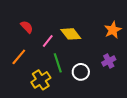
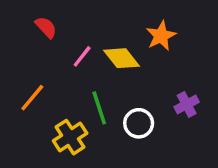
red semicircle: (27, 27) -> (46, 27), moved
orange star: (113, 30) -> (161, 36), moved
pink line: (48, 41) -> (82, 56), moved

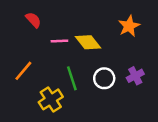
orange star: (161, 36) -> (129, 26), moved
pink line: (82, 56) -> (59, 41), turned 49
white circle: (139, 123) -> (104, 78), moved

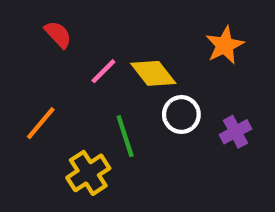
pink line: (59, 41) -> (103, 71), turned -42
white circle: (104, 78) -> (181, 114), moved

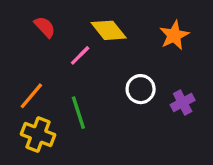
yellow diamond: (153, 73) -> (109, 30), moved
green line: (125, 136) -> (78, 113), moved
yellow cross: (88, 173) -> (38, 134), moved, turned -36

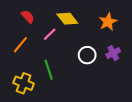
orange line: (31, 96) -> (20, 45), moved
purple cross: (183, 103) -> (113, 53), moved

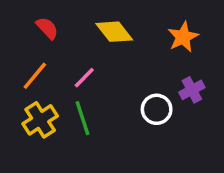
pink line: (50, 34) -> (84, 78), moved
white circle: (87, 55) -> (157, 109), moved
yellow cross: (24, 83) -> (40, 120), moved, turned 36

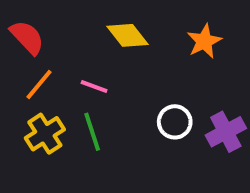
red semicircle: (47, 28) -> (27, 37), moved, size x1.4
pink line: (84, 78) -> (94, 87), turned 65
purple cross: (192, 90) -> (226, 132), moved, size x1.4

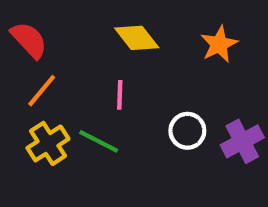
pink line: (94, 87) -> (120, 95), moved, turned 72
green line: (92, 132) -> (99, 141), turned -45

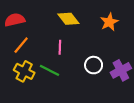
red semicircle: (29, 40) -> (15, 20), turned -60
yellow cross: (48, 143) -> (24, 71), turned -30

